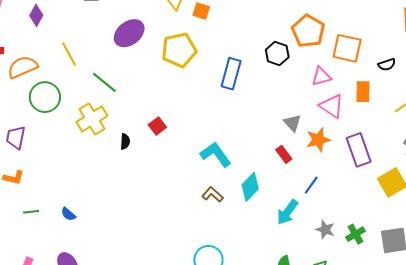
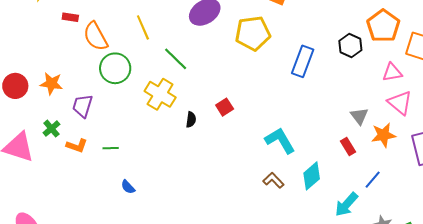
orange semicircle: (23, 67) -> (96, 36), turned -100
yellow cross: (92, 119) -> (160, 94), turned -32
green line: (31, 212) -> (111, 148), moved

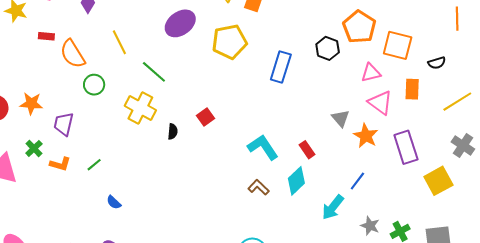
green circle: (115, 68) -> (94, 85), size x0.7
orange star: (383, 135) -> (366, 136), turned -30
red rectangle: (348, 146) -> (307, 150), moved
green line: (111, 148) -> (94, 165), turned -35

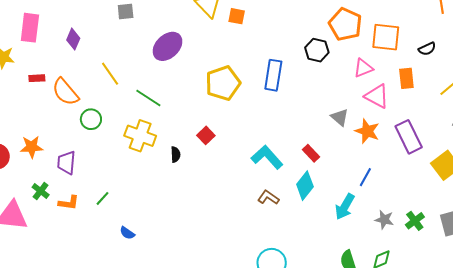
yellow pentagon: (229, 42) -> (223, 83), moved

